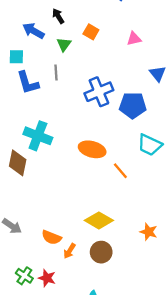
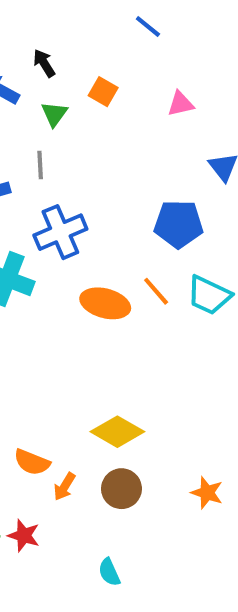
blue cross: (99, 92) -> (60, 232), moved
orange line: (120, 171) -> (156, 291), moved
orange star: (149, 232) -> (207, 493), moved

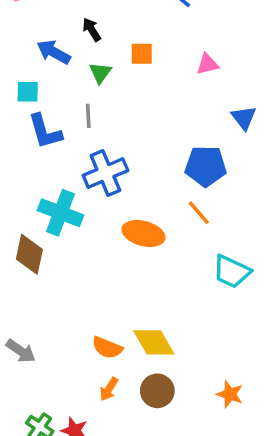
orange square: (103, 92) -> (142, 54), turned -30
orange line: (156, 291) -> (199, 213), moved
cyan trapezoid: (209, 295) -> (232, 272), moved
yellow diamond: (117, 432) -> (154, 342), turned 30
orange semicircle: (32, 462) -> (107, 348), moved

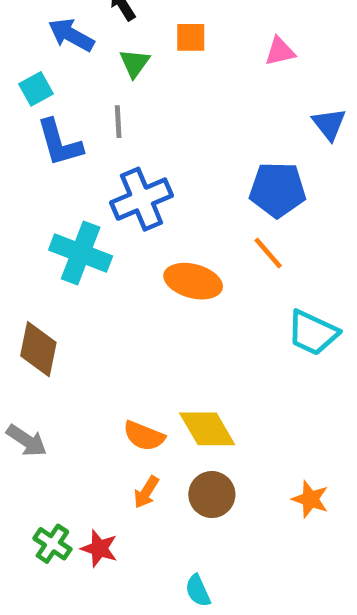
cyan square: (28, 92) -> (36, 89), turned -30
brown diamond: (29, 254) -> (38, 349), moved

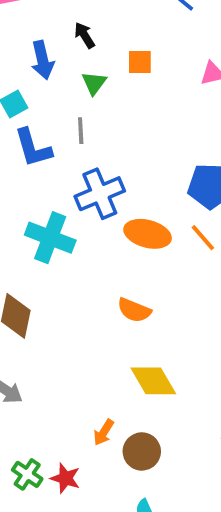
blue arrow: (71, 35) -> (43, 60), turned -132
orange ellipse: (193, 281) -> (148, 234), moved
orange semicircle: (144, 436) -> (134, 310), moved
brown circle: (212, 495) -> (142, 451), moved

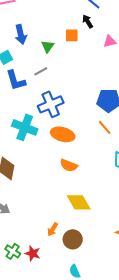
black arrow: (85, 35) -> (88, 21), moved
gray line: (81, 131) -> (41, 71), turned 64
orange ellipse: (148, 234) -> (63, 134), moved

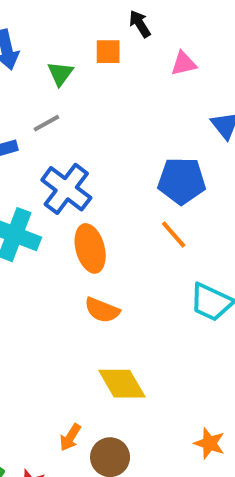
blue cross: (51, 104) -> (66, 189), turned -30
orange ellipse: (63, 134) -> (90, 248), turned 60

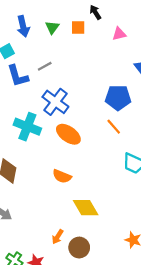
green triangle: (60, 74) -> (52, 27), moved
orange ellipse: (90, 248) -> (68, 134), turned -40
orange semicircle: (102, 310) -> (62, 176), moved

